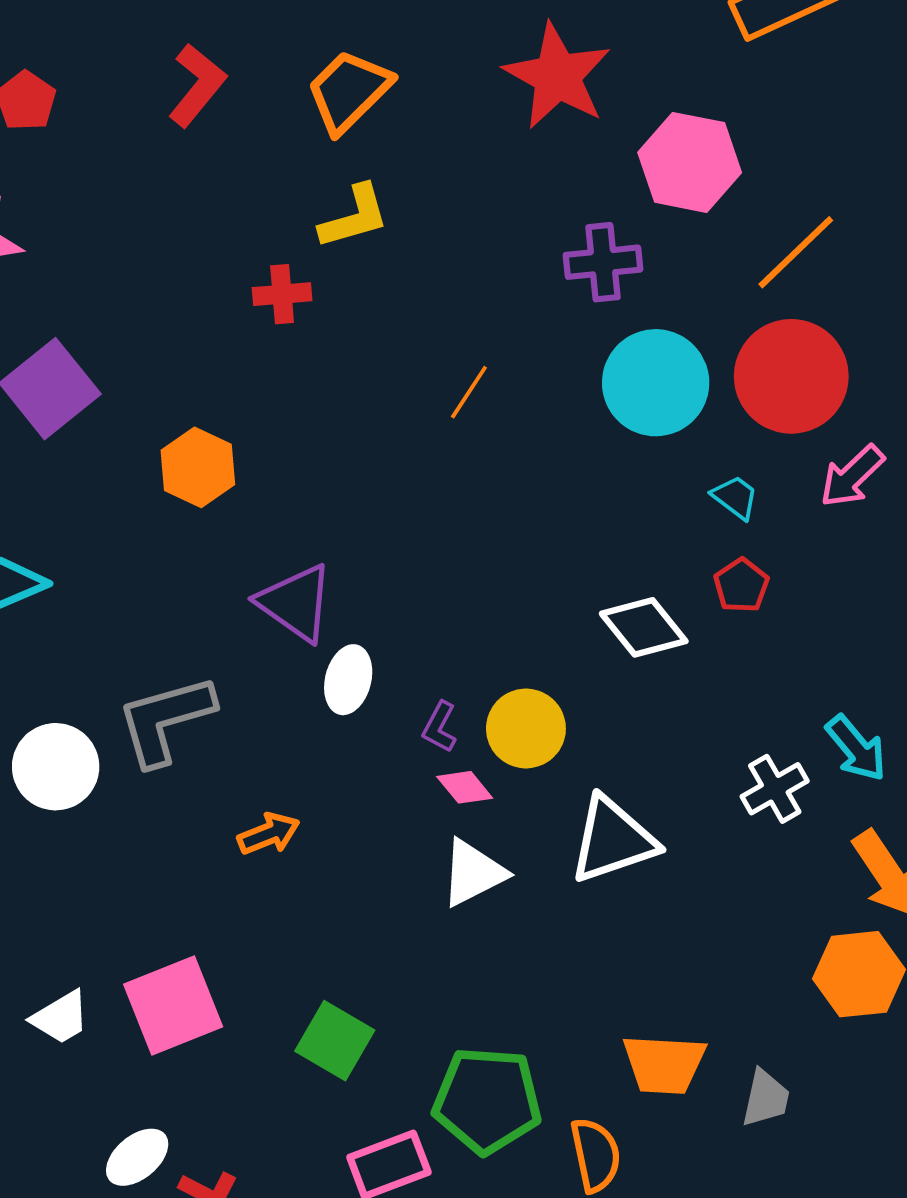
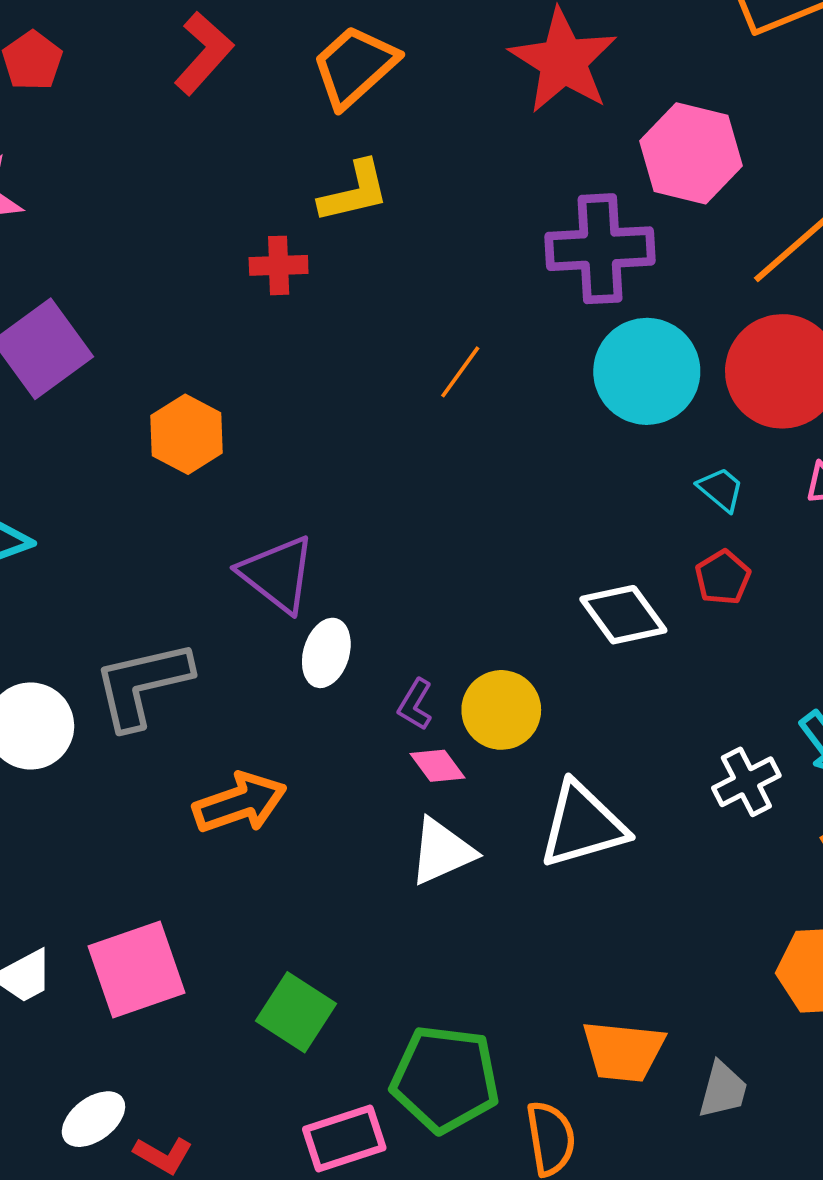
purple cross: (603, 262) -> (600, 249), size x1.4
orange arrow: (269, 834) -> (240, 803), size x1.5

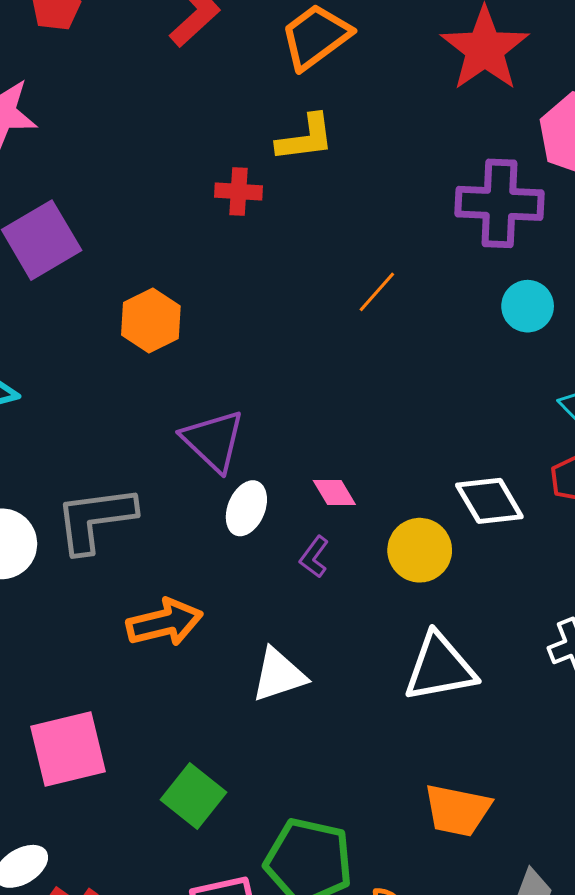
cyan circle: (647, 371) -> (528, 306), size x0.6
yellow circle: (501, 710) -> (420, 550), moved
pink diamond: (437, 766) -> (334, 492), moved
white triangle: (442, 851) -> (279, 675), moved
orange trapezoid: (623, 1051) -> (457, 810), moved

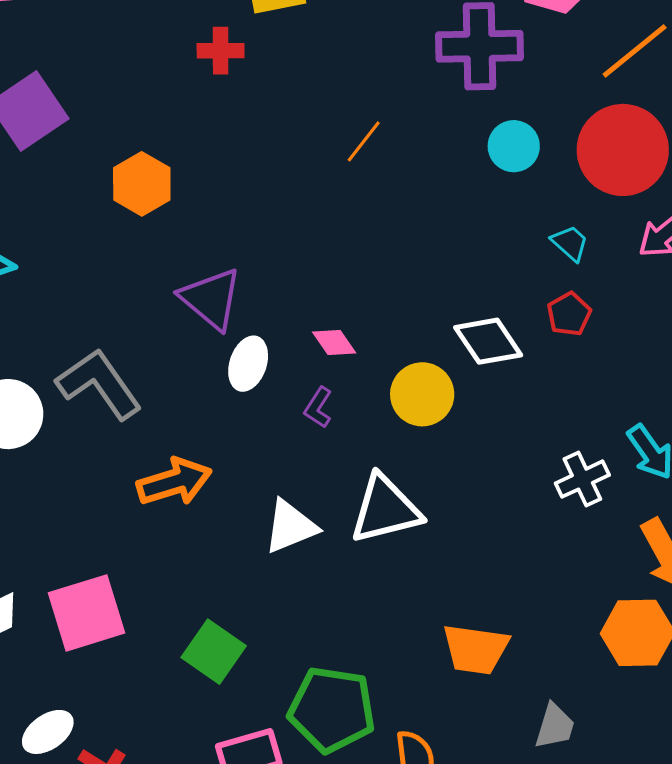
gray L-shape: (95, 519) -> (99, 384), turned 66
white triangle: (440, 668) -> (385, 509), moved

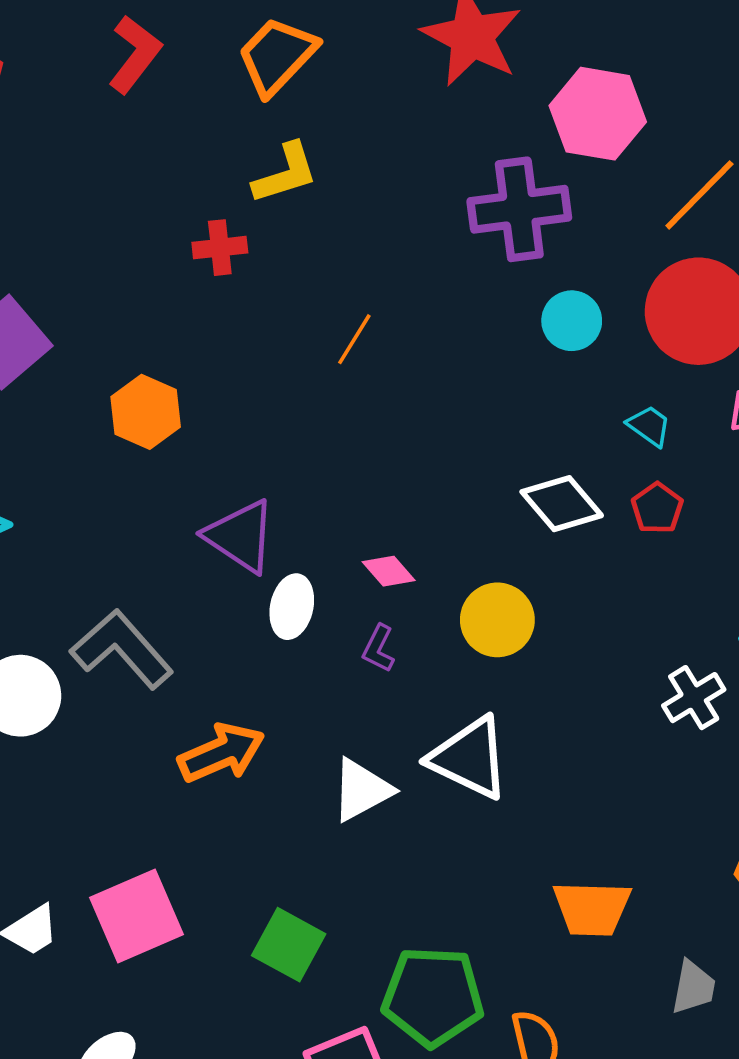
orange line: (364, 141) -> (354, 339), moved
white diamond: (488, 341) -> (562, 504), moved
white triangle: (385, 509) -> (469, 758), turned 46

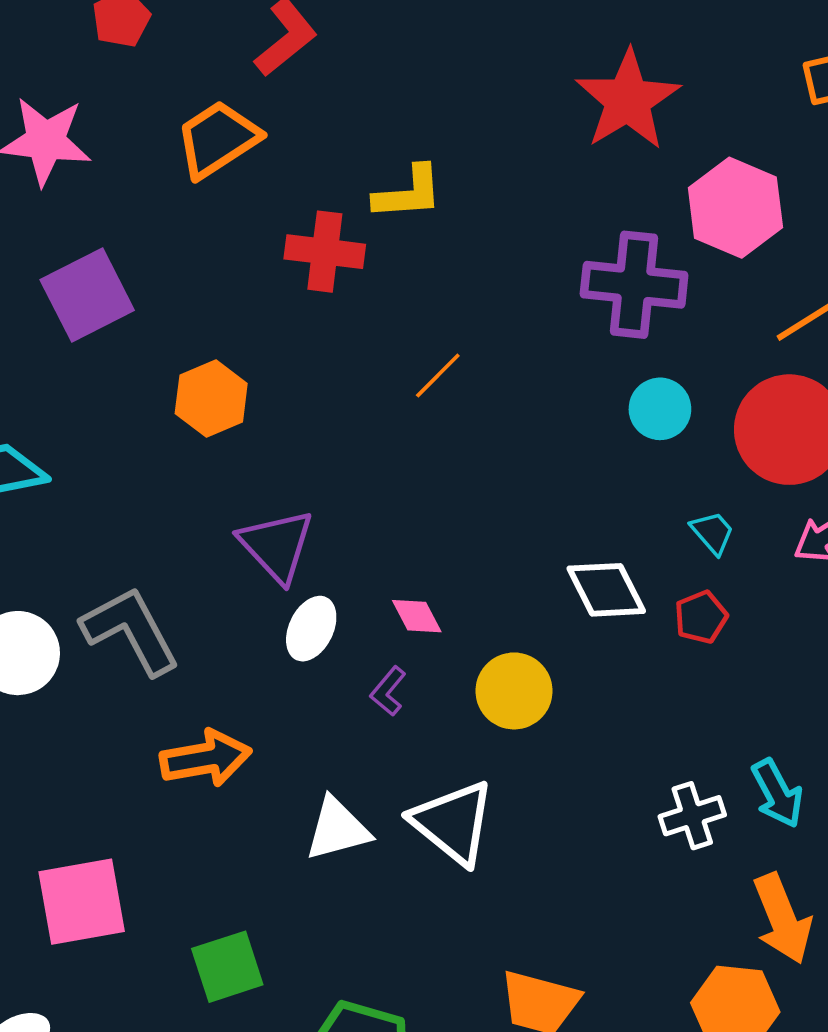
orange trapezoid: (277, 56) -> (218, 139), moved
red cross: (220, 248) -> (325, 252), size x1.4
green square: (289, 945) -> (227, 967), turned 30

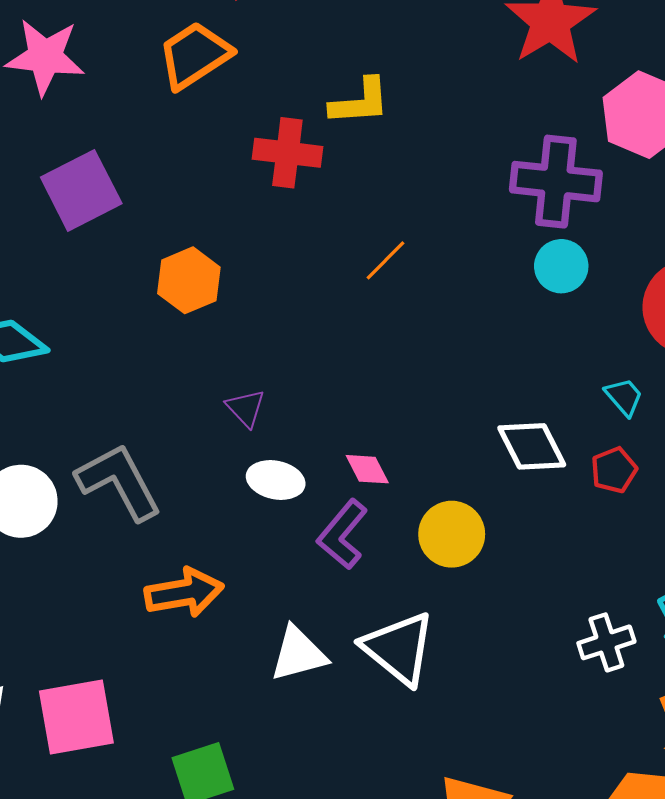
cyan circle: (660, 409) -> (561, 266), moved
purple triangle: (277, 546) -> (246, 408), size x0.6
white ellipse: (311, 629) -> (276, 480), turned 76
purple L-shape: (388, 691) -> (342, 534), size x1.6

